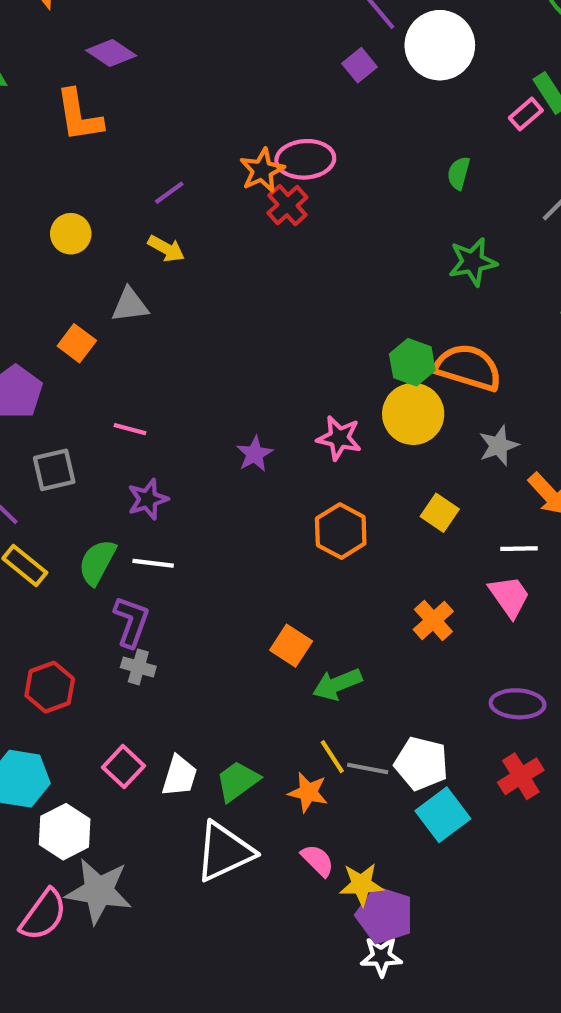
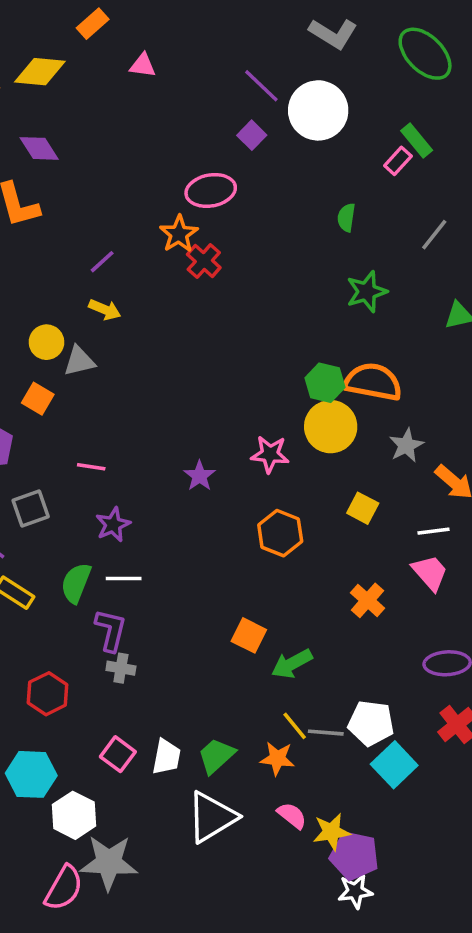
purple diamond: (111, 53) -> (39, 148), turned 30
pink ellipse: (305, 159) -> (211, 190), moved
yellow circle: (71, 234) -> (46, 342), moved

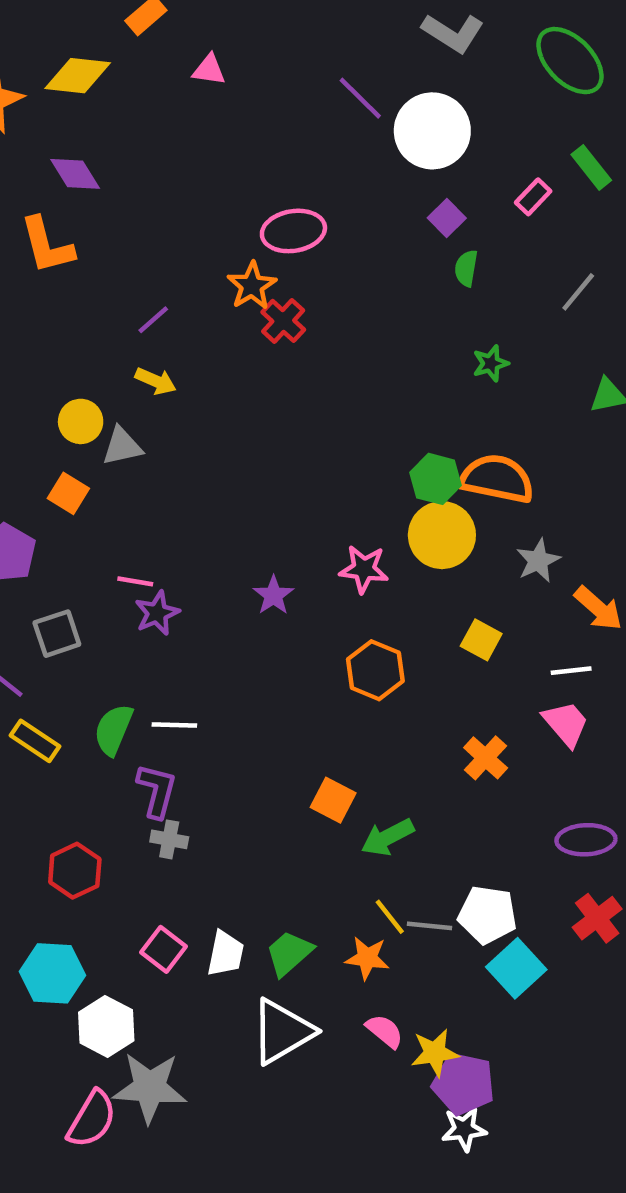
purple square: (252, 135) -> (447, 218), moved
green rectangle: (417, 141) -> (591, 167), moved
green star: (367, 292) -> (491, 363), size x0.7
purple star: (113, 525) -> (157, 613), moved

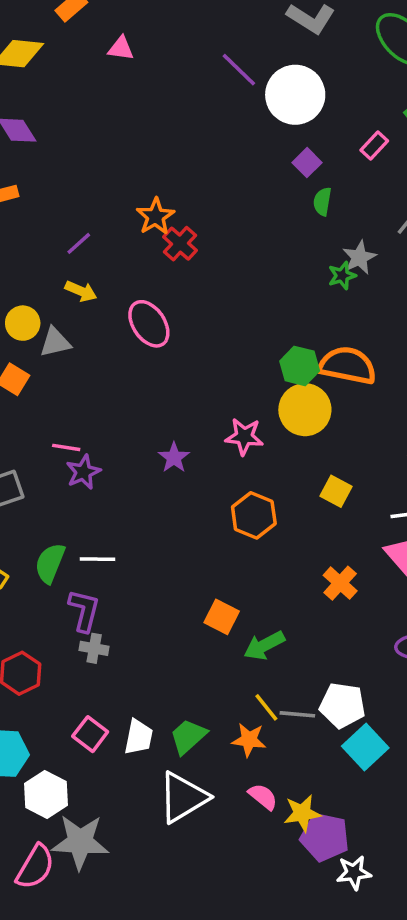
pink ellipse: (293, 231) -> (149, 324), moved, turned 66
gray star: (538, 561) -> (359, 257), moved
white star: (464, 1129) -> (354, 873), moved

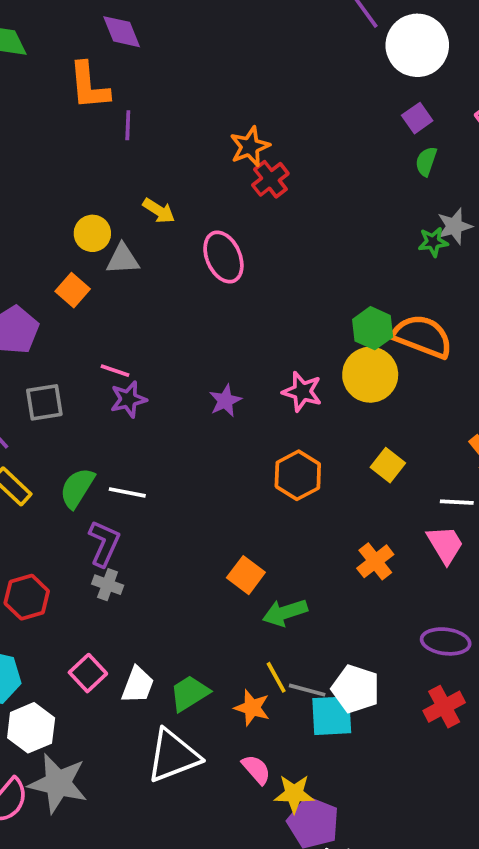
purple line: (79, 243) -> (128, 125), moved, turned -56
cyan square: (365, 747) -> (332, 716), moved, turned 30

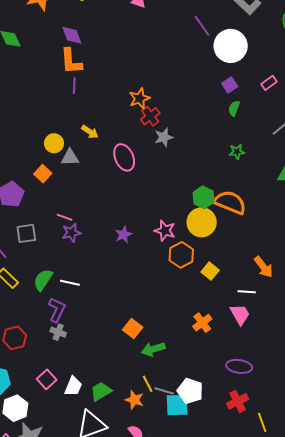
orange L-shape: (89, 86) -> (71, 61), moved
gray star: (454, 226) -> (164, 137), moved
orange hexagon: (298, 475) -> (181, 255), moved

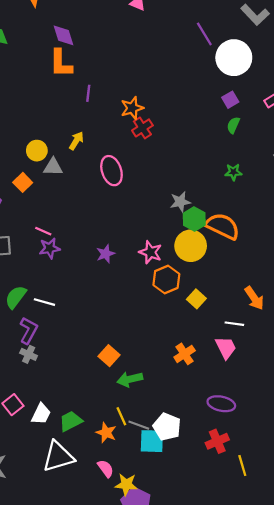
purple line: (74, 86) -> (88, 93), moved
yellow arrow: (90, 132) -> (76, 141), turned -96
gray star: (164, 137) -> (180, 202), moved

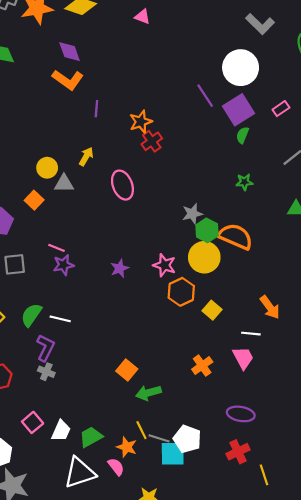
purple line: (204, 34) -> (205, 96), moved
orange L-shape: (61, 63) -> (68, 80), turned -52
purple square: (230, 100) -> (239, 110), size x1.8
pink semicircle: (106, 469) -> (116, 467), moved

